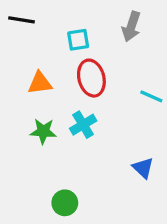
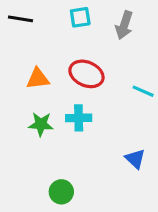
cyan square: (78, 40) -> (80, 17), moved
red ellipse: (91, 78) -> (86, 74), turned -52
cyan cross: (83, 125) -> (79, 118), turned 30

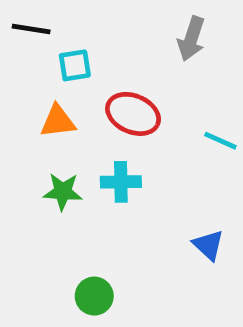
cyan square: (80, 17) -> (75, 65), moved

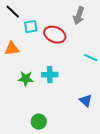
black line: (31, 29) -> (13, 12), turned 35
red ellipse: (133, 114) -> (55, 35), moved
orange triangle: (58, 121) -> (12, 49), moved

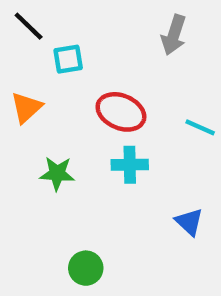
red ellipse: (55, 35) -> (121, 112), moved
orange triangle: (12, 49) -> (26, 108), turned -35
cyan cross: (50, 75) -> (130, 165), moved

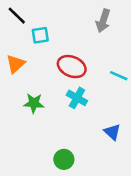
cyan cross: (130, 165) -> (77, 98), turned 30
green circle: (86, 268) -> (64, 159), moved

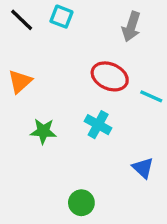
cyan square: (40, 35) -> (61, 17), moved, turned 30
red ellipse: (72, 67) -> (110, 76), moved

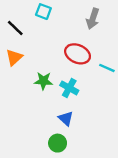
black line: (22, 20) -> (15, 28), moved
green star: (43, 131) -> (43, 81), moved
blue triangle: (143, 168) -> (66, 118), moved

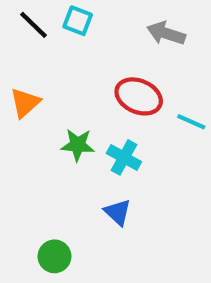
gray arrow: (93, 19) -> (166, 33), turned 90
black line: (15, 28) -> (33, 25), moved
green circle: (58, 143) -> (54, 256), moved

